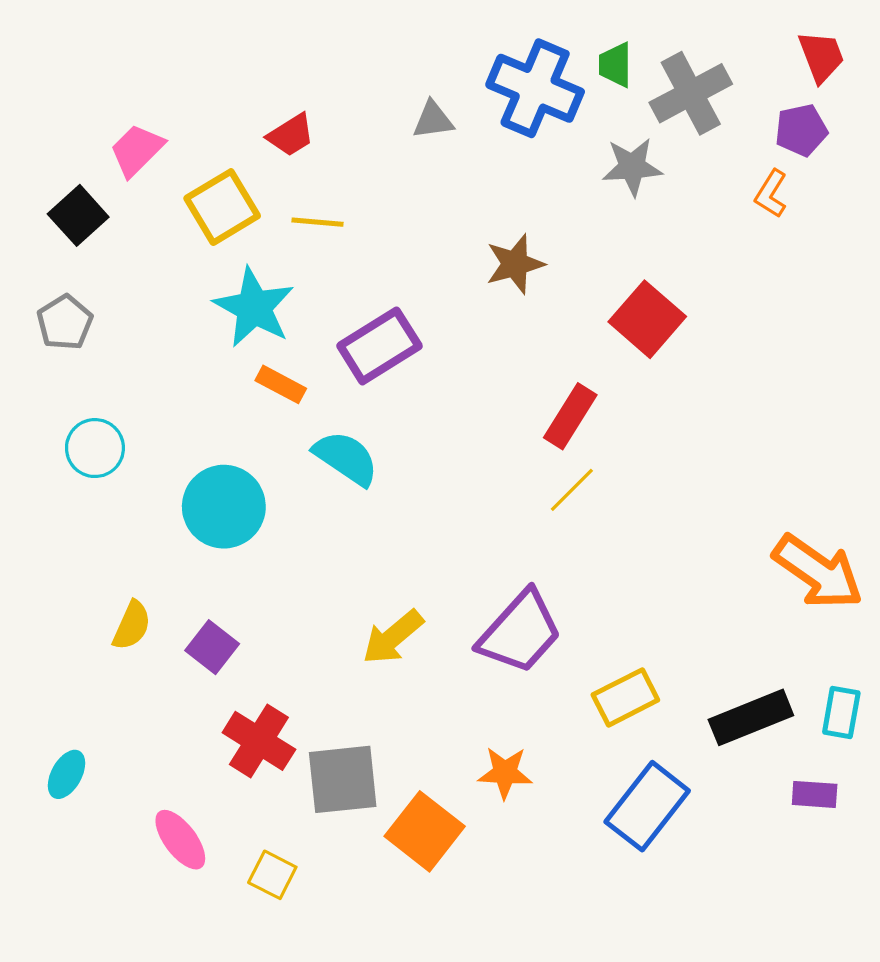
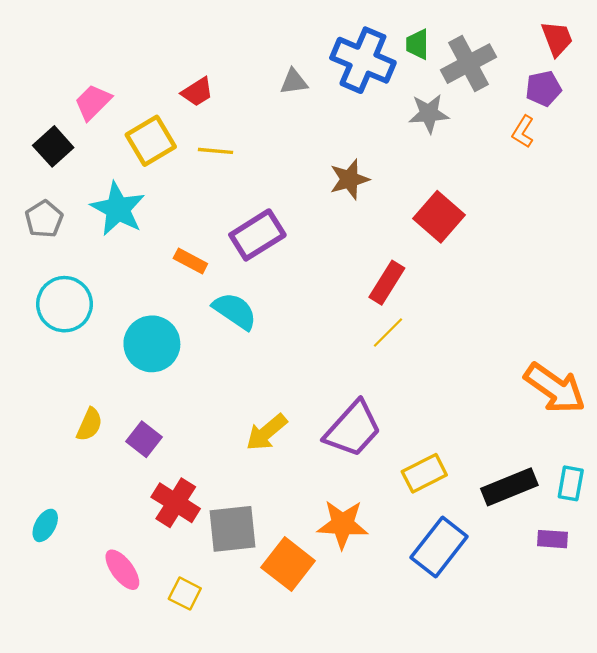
cyan star: (254, 307) -> (118, 209), moved
cyan circle: (95, 448) -> (65, 304), size x1.4
orange star: (505, 773) -> (343, 524), size x1.4

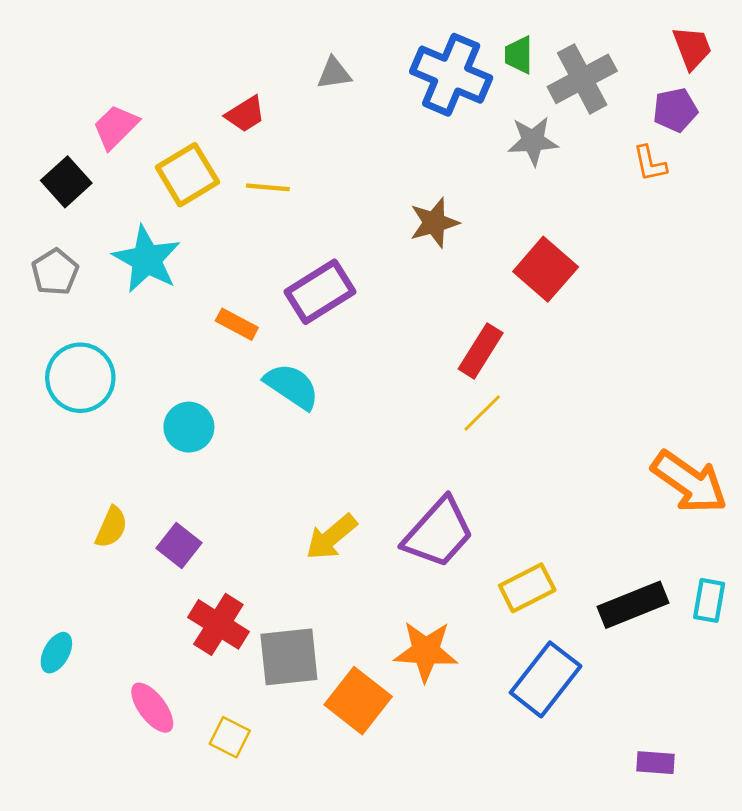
gray triangle: (294, 82) -> (334, 73), moved
orange L-shape: (523, 132) -> (650, 163), turned -44
cyan circle: (152, 344) -> (189, 427), size x0.7
purple rectangle: (553, 539) -> (656, 763), moved

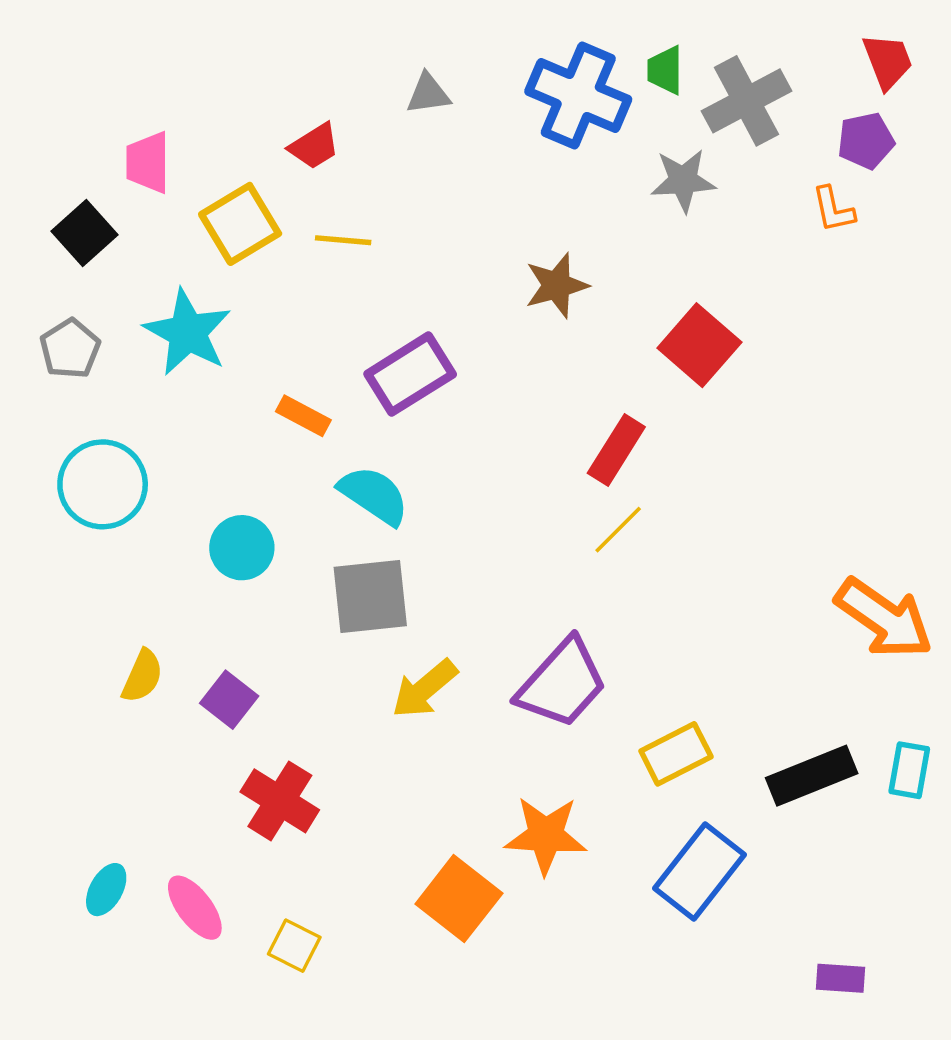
pink trapezoid: (116, 127) -> (148, 162), turned -45
cyan ellipse: (56, 653) -> (106, 890), moved
gray square: (289, 657) -> (370, 597), moved

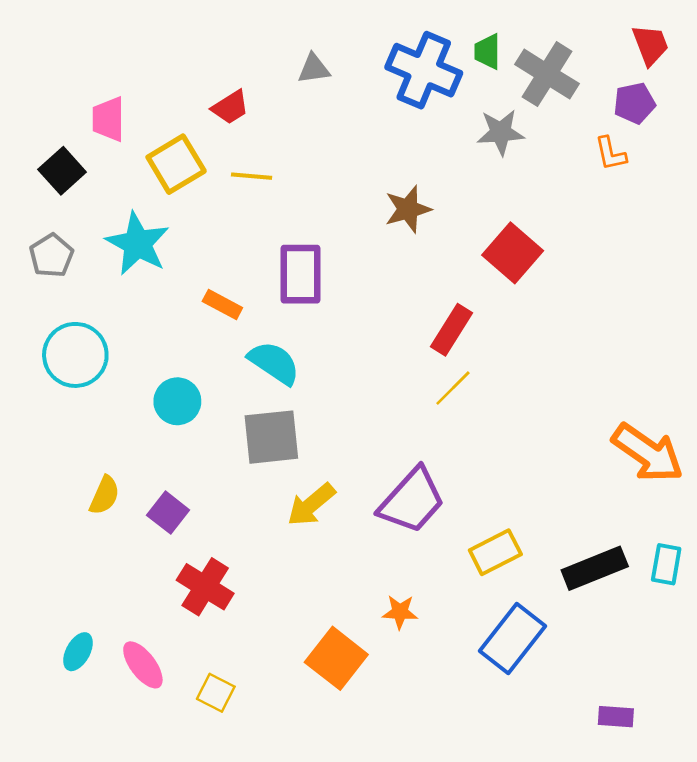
gray cross: (746, 101) -> (547, 74), turned -30
purple rectangle: (410, 374) -> (301, 274), turned -58
orange star: (546, 835) -> (400, 612), size x0.6

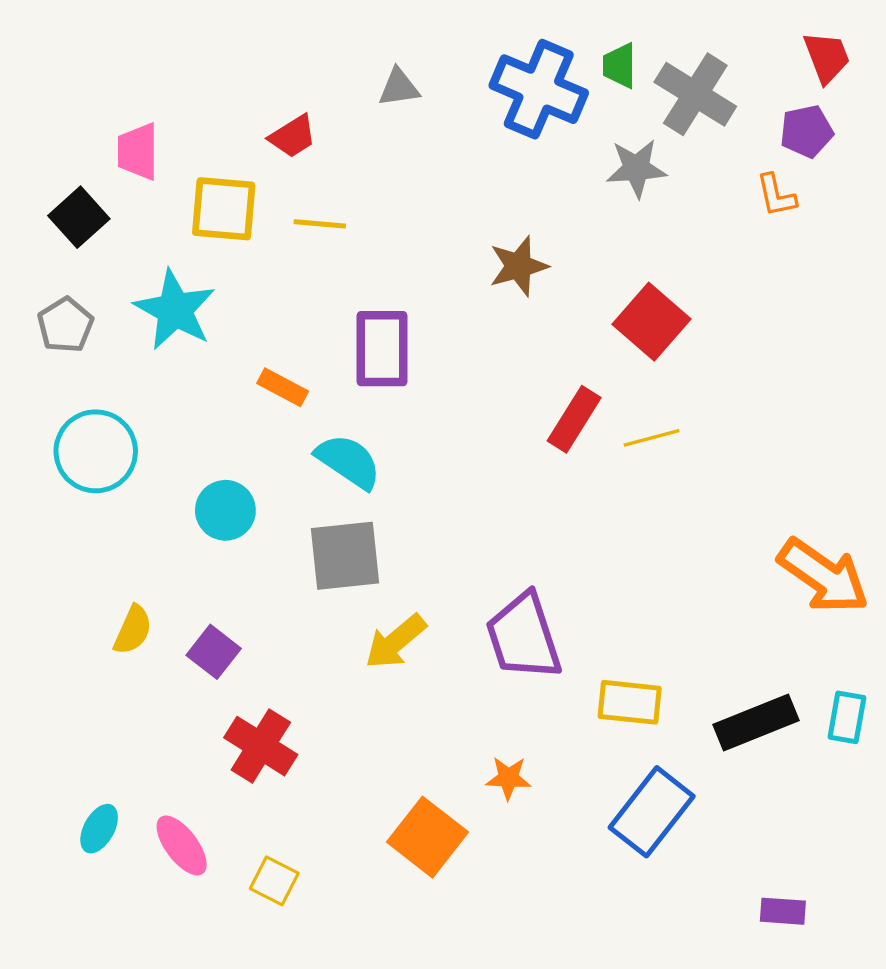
yellow square: (176, 164) -> (224, 209), turned 36
yellow line: (453, 388) -> (652, 438), moved, turned 30
purple trapezoid: (412, 501) -> (524, 637), turned 120
yellow rectangle: (495, 552) -> (630, 702), turned 33

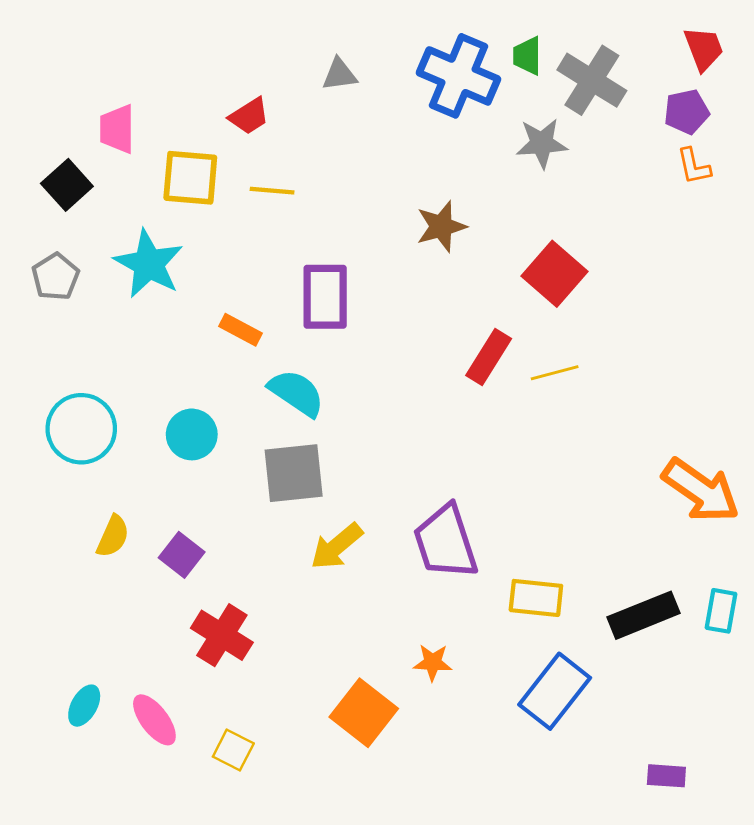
orange L-shape: (776, 195) -> (694, 166), moved
cyan circle: (96, 451) -> (81, 429), moved

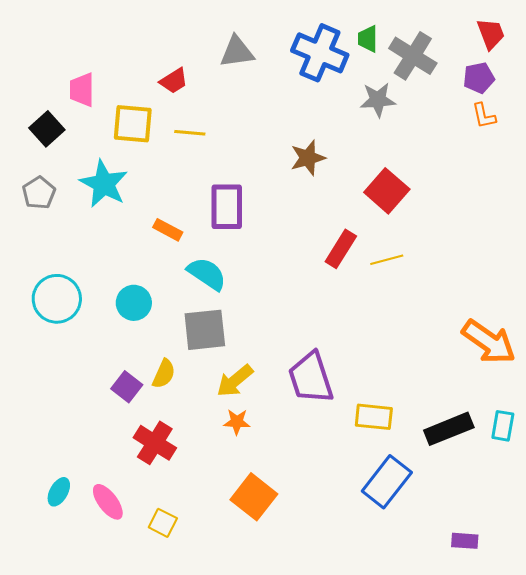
gray triangle: (339, 74) -> (237, 52), size x1.4
yellow semicircle: (113, 536) -> (164, 374), moved
orange star: (433, 662) -> (237, 422), moved

